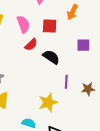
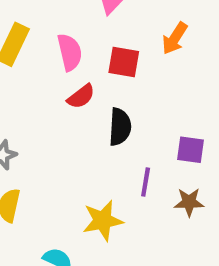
purple square: (83, 45) -> (190, 150), moved
black semicircle: (51, 57) -> (120, 127), turned 54

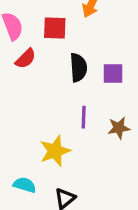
black semicircle: (120, 127) -> (78, 68), moved
purple square: (190, 150) -> (113, 74), moved

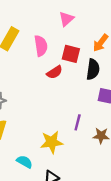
red semicircle: (26, 59) -> (55, 72), moved
black semicircle: (78, 68) -> (93, 69), moved

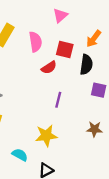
purple line: (78, 122) -> (58, 100), moved

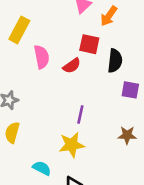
orange arrow: (94, 39) -> (109, 16), moved
pink semicircle: (35, 42) -> (42, 57), moved
purple line: (58, 100) -> (80, 115), moved

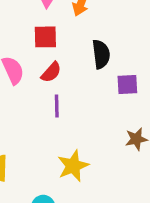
red square: (89, 44) -> (45, 37), moved
purple line: (80, 115) -> (57, 106), moved

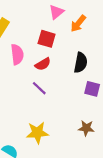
purple line: (57, 106) -> (39, 88), turned -63

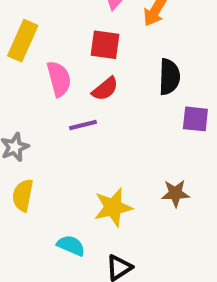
purple line: (39, 88) -> (83, 125), moved, turned -49
brown star: (86, 128) -> (175, 193), moved

